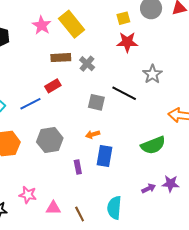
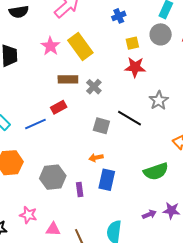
gray hexagon: (50, 140) -> (53, 177), moved

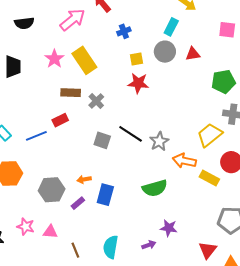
gray star: (159, 100) -> (159, 141), moved
orange arrow: (96, 158) -> (84, 179), moved
purple rectangle: (80, 189) -> (78, 203), turned 56
purple arrow: (149, 214) -> (149, 245), moved
pink triangle: (53, 229) -> (50, 232), moved

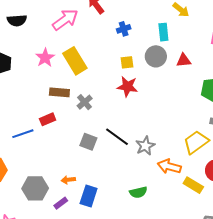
cyan rectangle: (171, 27) -> (163, 32), turned -36
blue cross: (124, 31) -> (124, 29), moved
green semicircle: (155, 188) -> (138, 192), size x0.7

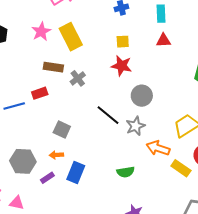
gray circle: (156, 56) -> (142, 96), moved
red triangle: (184, 60) -> (163, 40), moved
gray square: (88, 142) -> (62, 129), moved

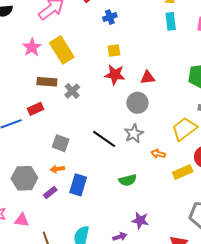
cyan rectangle: (161, 14) -> (171, 21), moved
red triangle: (163, 40) -> (148, 78), moved
black line: (108, 115) -> (104, 139), moved
orange arrow: (158, 148) -> (158, 154), size x0.6
yellow rectangle: (181, 168) -> (183, 172), turned -54

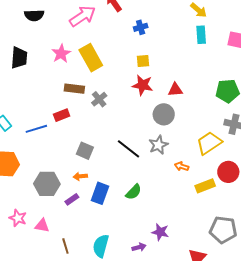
green semicircle: (128, 180) -> (134, 192), moved, turned -36

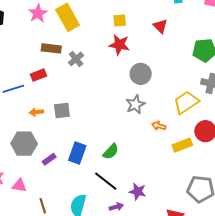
red triangle: (175, 90) -> (160, 26), moved, turned 49
black line: (129, 149) -> (106, 181), moved
gray square: (85, 151) -> (62, 111), turned -30
orange arrow: (80, 176) -> (36, 112), moved

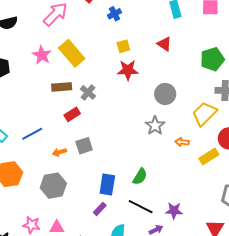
gray circle: (141, 74) -> (165, 94), moved
red rectangle: (38, 75) -> (72, 114), moved
purple rectangle: (49, 159) -> (100, 209), moved

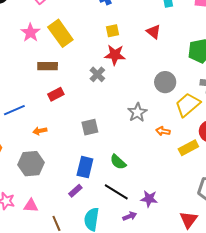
gray cross: (88, 92) -> (97, 74), moved
gray circle: (165, 94) -> (165, 82), moved
gray square: (84, 146) -> (90, 127), moved
green semicircle: (140, 177) -> (118, 162), turned 96

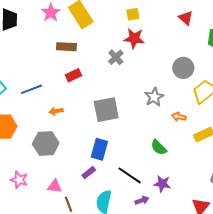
red triangle: (153, 32) -> (186, 18), moved
gray square: (90, 127) -> (106, 110), size x1.5
green semicircle: (118, 162) -> (159, 147), moved
pink triangle: (31, 206) -> (55, 186), moved

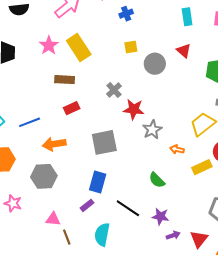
red star: (134, 38) -> (134, 109), moved
gray circle: (183, 68) -> (155, 64), moved
orange arrow: (56, 111) -> (54, 144), size x1.6
pink star: (19, 180) -> (13, 203), moved
purple arrow: (142, 200) -> (173, 235), moved

